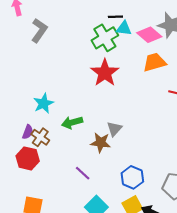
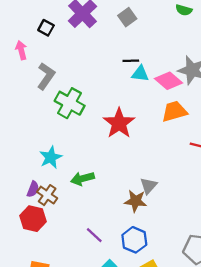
green cross: (105, 38) -> (70, 103), moved, turned -30
gray triangle: (114, 129) -> (148, 186), moved
brown star: (101, 143) -> (136, 201), moved
blue hexagon: (132, 177) -> (134, 240), moved

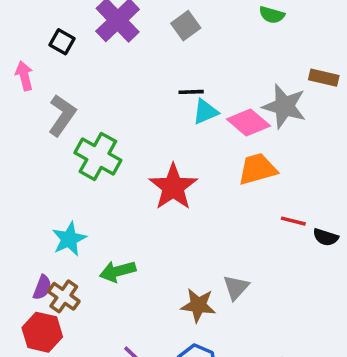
cyan triangle: (140, 74) -> (205, 112), turned -30
gray triangle: (148, 186) -> (236, 287), moved

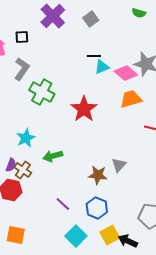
black square: (62, 42) -> (22, 37), moved, turned -32

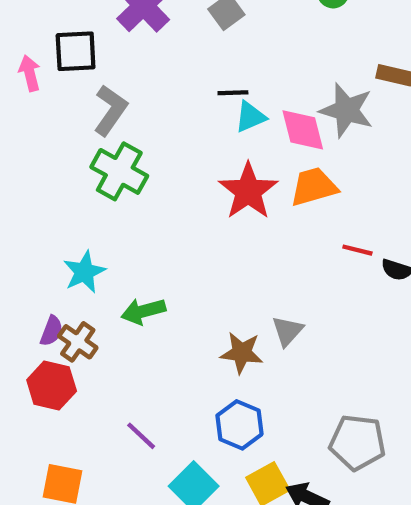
black square: (22, 37) -> (76, 51), size x1.5
gray L-shape: (22, 69) -> (111, 110), moved
pink diamond: (126, 73) -> (303, 130), turned 35
red star: (84, 109) -> (248, 191), moved
purple line: (63, 204) -> (141, 436), moved

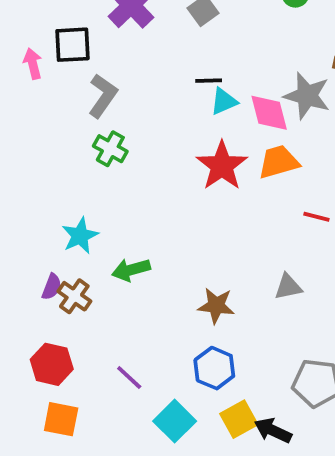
green cross: (119, 171) -> (110, 149), size x0.7
gray triangle: (288, 331) -> (288, 287), moved, turned 36
red hexagon: (52, 386) -> (52, 364), moved

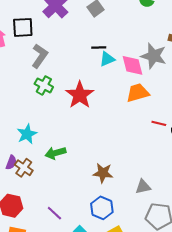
red star: (222, 166) -> (80, 95), moved
gray triangle: (288, 287) -> (143, 187), moved

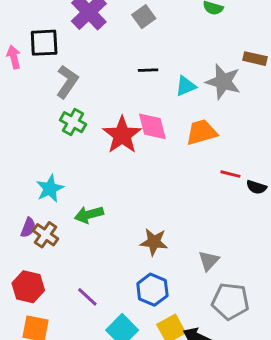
cyan triangle: (107, 59) -> (186, 86), moved
pink diamond: (132, 65) -> (152, 126), moved
gray triangle: (143, 187) -> (209, 261), turned -35

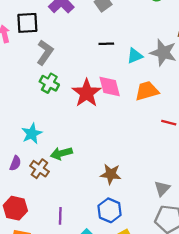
brown cross: (46, 235) -> (39, 169), moved
gray triangle: (209, 261) -> (162, 188), moved
purple line: (87, 297) -> (60, 216), turned 49

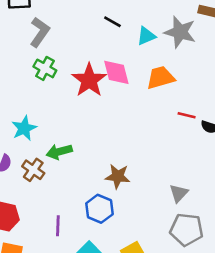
black line: (106, 44) -> (112, 22), turned 32
blue hexagon: (110, 210) -> (99, 209), moved

